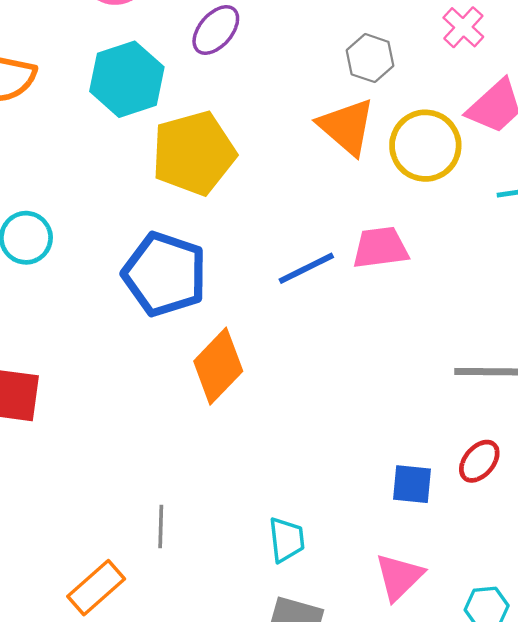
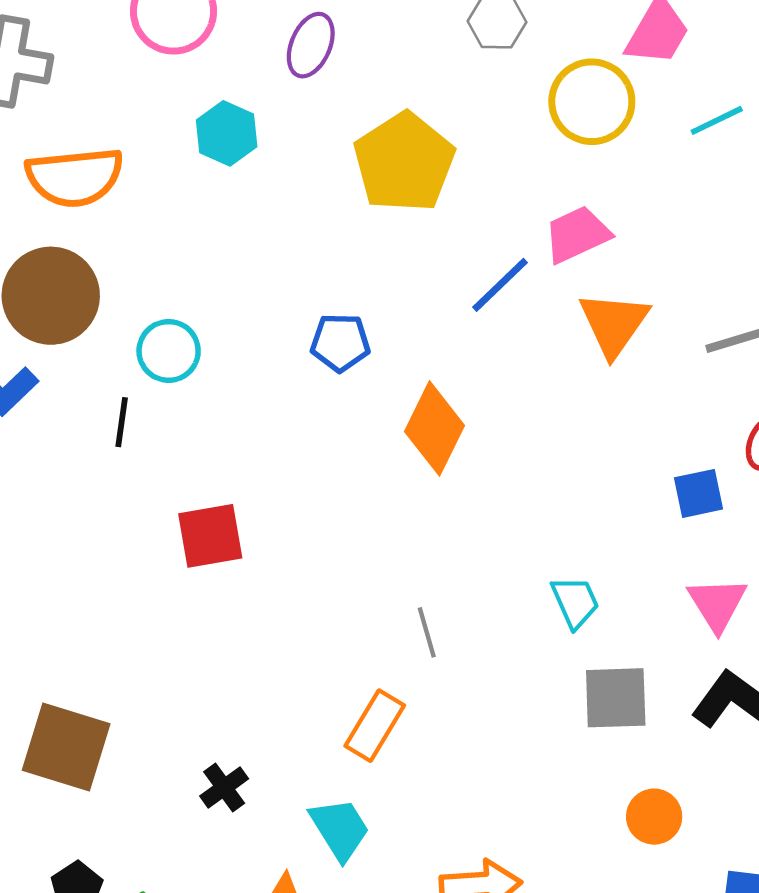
cyan hexagon: (127, 79) -> (227, 133), size x0.7
orange triangle: (347, 127) -> (614, 324), moved, turned 42
yellow pentagon: (194, 153) -> (404, 162), moved
blue pentagon: (165, 274) -> (340, 342), size x0.6

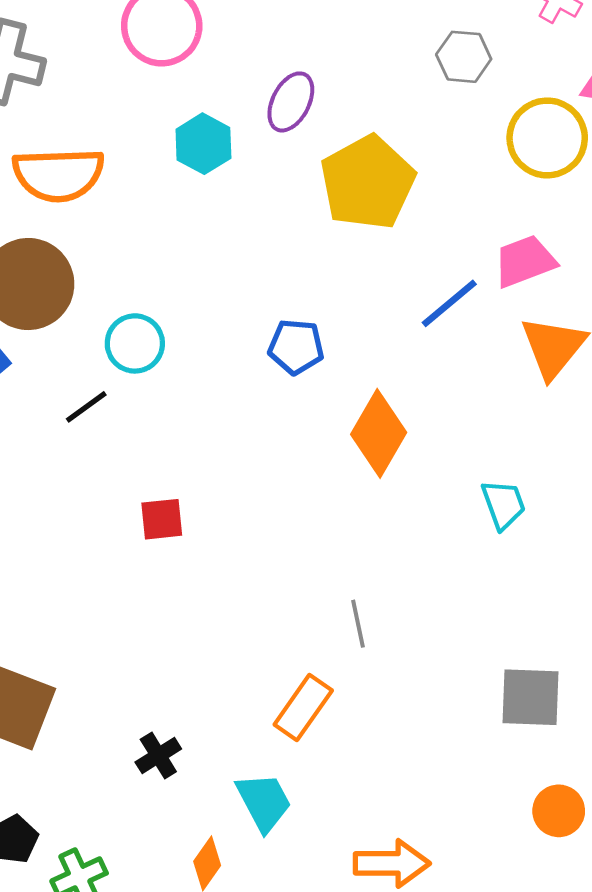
purple ellipse: (311, 45) -> (291, 102), moved
black line: (122, 422) -> (86, 407), turned 42
red square: (210, 536) -> (162, 519), size x0.7
cyan trapezoid: (575, 602) -> (503, 504), moved

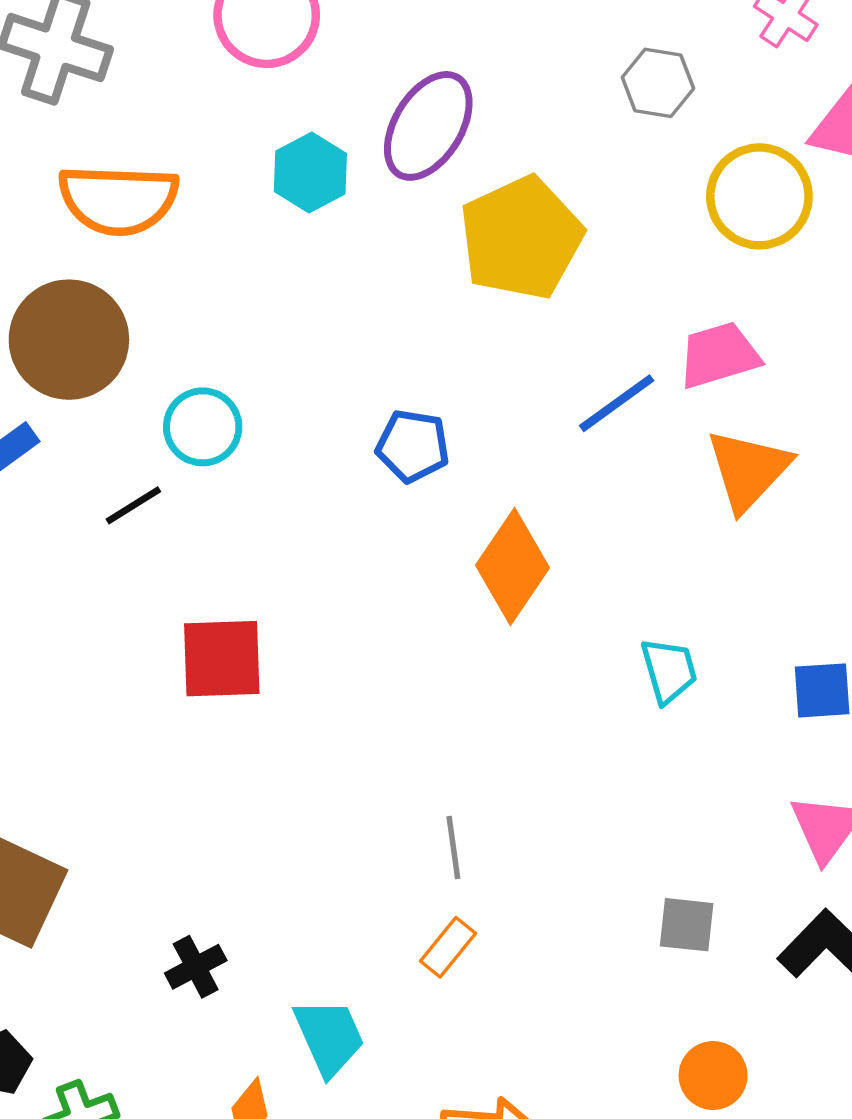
purple ellipse: (291, 102) -> (428, 126), size x1.4
red square: (162, 519) -> (222, 659), size x1.5
gray line: (358, 624) -> (453, 848), moved
gray square: (530, 697) -> (687, 925), size x0.7
orange rectangle: (303, 707) -> (448, 947), moved, size x0.7

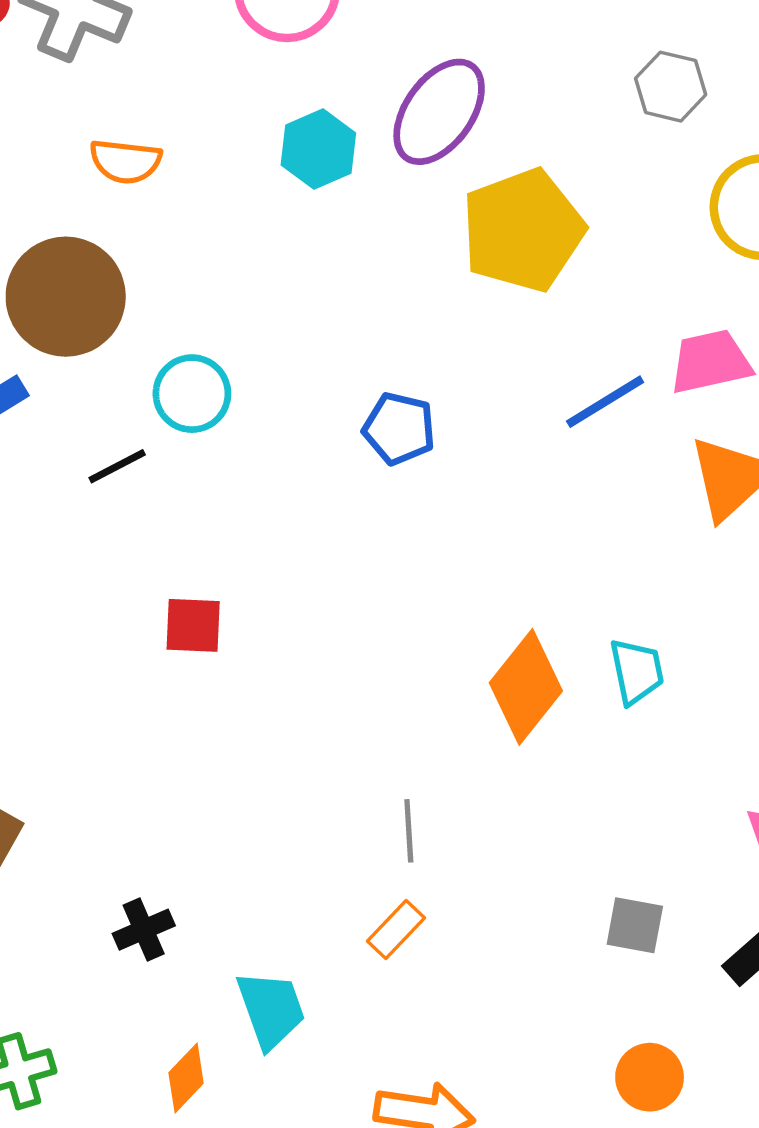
orange semicircle: (118, 200) -> (125, 161), size x0.6
orange diamond: (513, 566) -> (526, 687), moved
red square: (222, 659) -> (193, 625), size x0.7

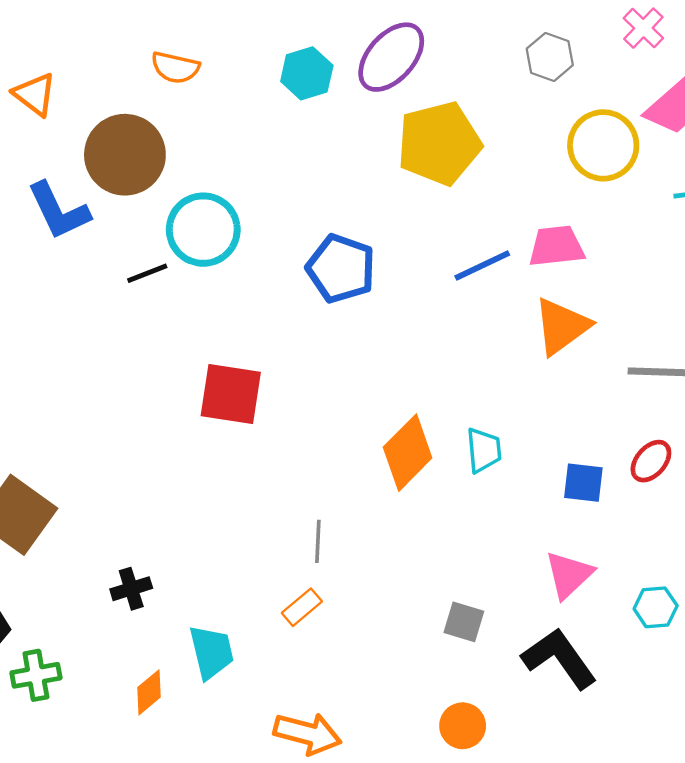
cyan circle: (192, 394) -> (203, 230), size x1.4
blue pentagon: (399, 429) -> (341, 269), size x1.4
red square: (193, 625) -> (231, 394), moved, size x1.5

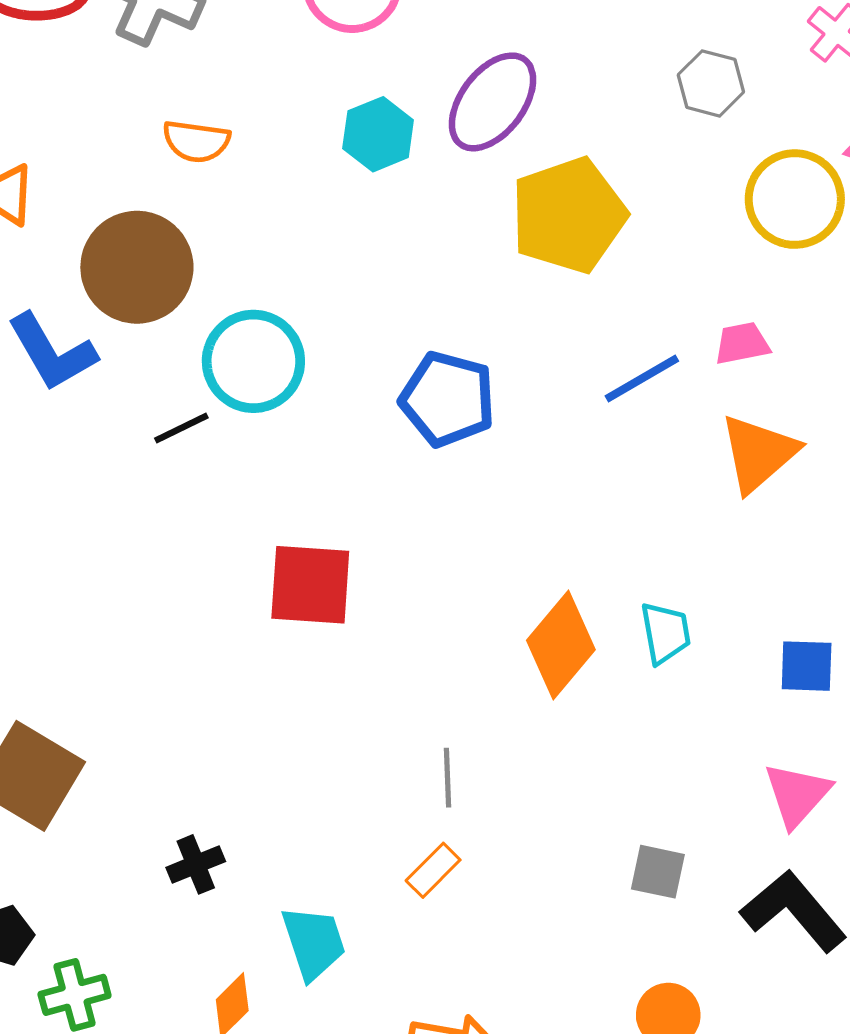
pink trapezoid: (556, 246) -> (742, 343), size x0.7

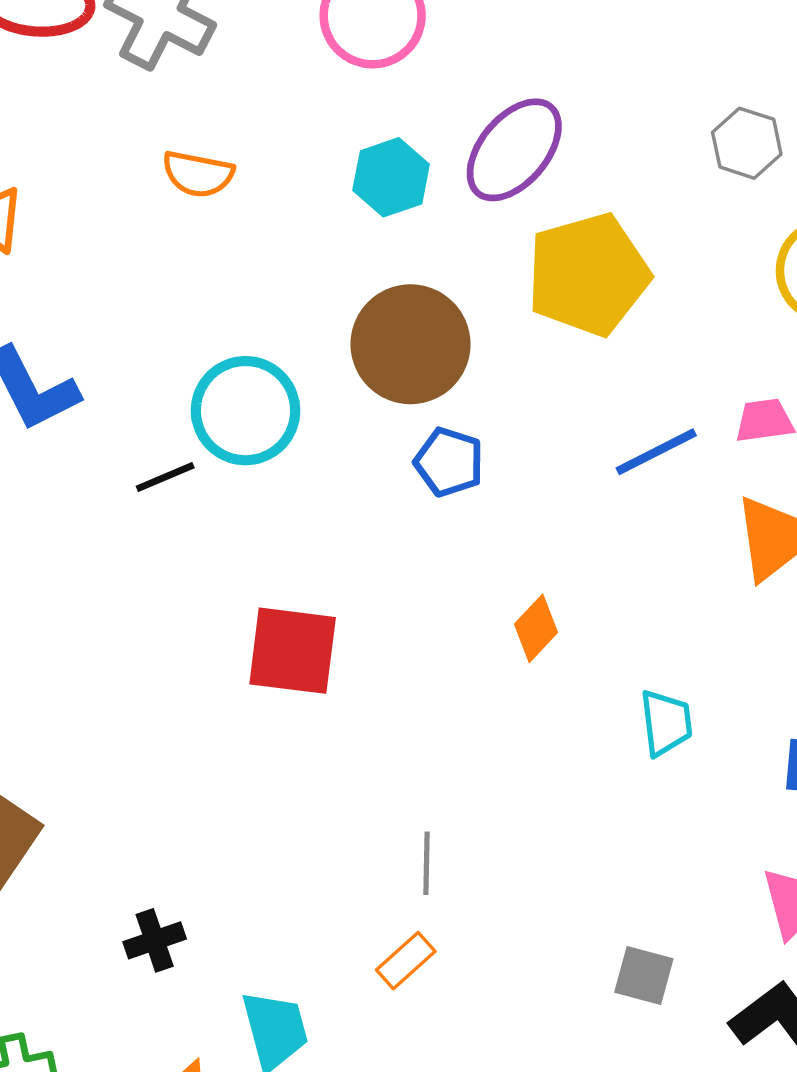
brown circle: (137, 267) -> (411, 344), moved
blue pentagon: (448, 399) -> (449, 462), size x0.7
orange diamond: (561, 645) -> (536, 628), moved, size x0.6

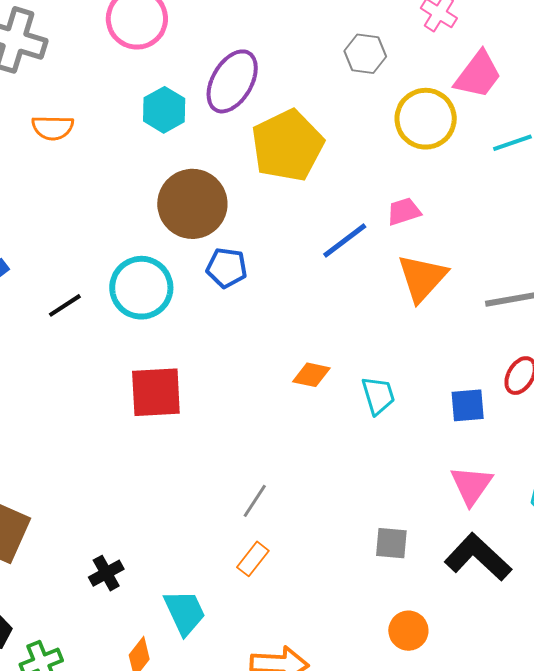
cyan circle: (246, 411) -> (141, 288), moved
orange diamond: (536, 628) -> (311, 375), moved, turned 69
gray line: (427, 863) -> (255, 501), turned 42

